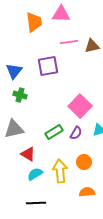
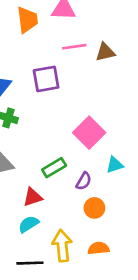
purple semicircle: (76, 133) -> (84, 181), moved
red triangle: (28, 154) -> (33, 197), moved, turned -49
yellow arrow: (60, 171) -> (62, 246), moved

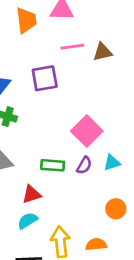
green rectangle: (54, 168) -> (53, 165), turned 35
purple semicircle: (84, 181) -> (84, 165), moved
orange circle: (94, 208) -> (116, 209), moved

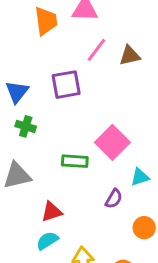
pink line: (72, 47) -> (96, 50), turned -45
green rectangle: (53, 165) -> (75, 161), moved
purple semicircle: (84, 165) -> (114, 199), moved

